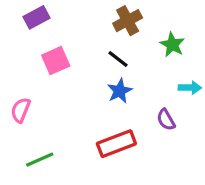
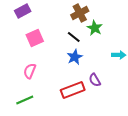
green star: (172, 45) -> (95, 28), moved
pink semicircle: (21, 110) -> (30, 71), moved
purple semicircle: (166, 120) -> (95, 80), moved

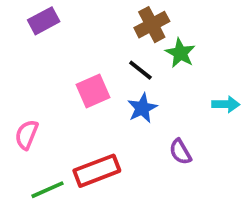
pink square: (35, 38) -> (93, 91), moved
pink semicircle: (30, 71) -> (27, 135), moved
red rectangle: (73, 90) -> (97, 171), moved

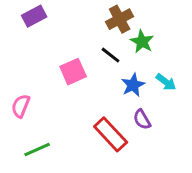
cyan arrow: (226, 104) -> (166, 82), moved, turned 36
blue star: (142, 108) -> (133, 85), moved
red rectangle: (97, 171) -> (111, 134), moved, turned 68

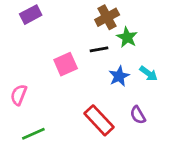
black line: (111, 55) -> (99, 49), turned -48
purple semicircle: (142, 119) -> (138, 115), moved

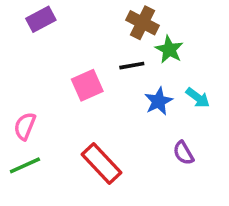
brown cross: (107, 17) -> (142, 23), turned -35
red rectangle: (99, 120) -> (102, 164), moved
green line: (33, 134) -> (25, 165), moved

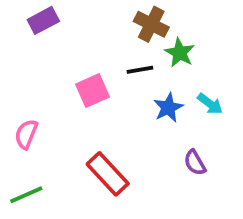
green line: (25, 165) -> (26, 195), moved

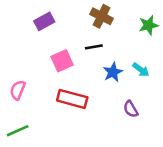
purple rectangle: (43, 20) -> (44, 21), moved
green star: (180, 53) -> (148, 25), moved, turned 30
red rectangle: (108, 174) -> (72, 99), moved, turned -32

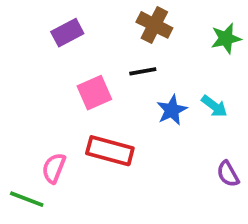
pink semicircle: (18, 90) -> (54, 168), moved
purple semicircle: (131, 109) -> (228, 174), moved
green line: (18, 131) -> (27, 199), turned 45

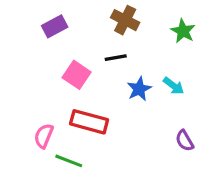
green star: (226, 38) -> (183, 31), turned -30
pink square: (94, 93) -> (77, 75), turned -32
green line: (27, 199) -> (69, 161), moved

